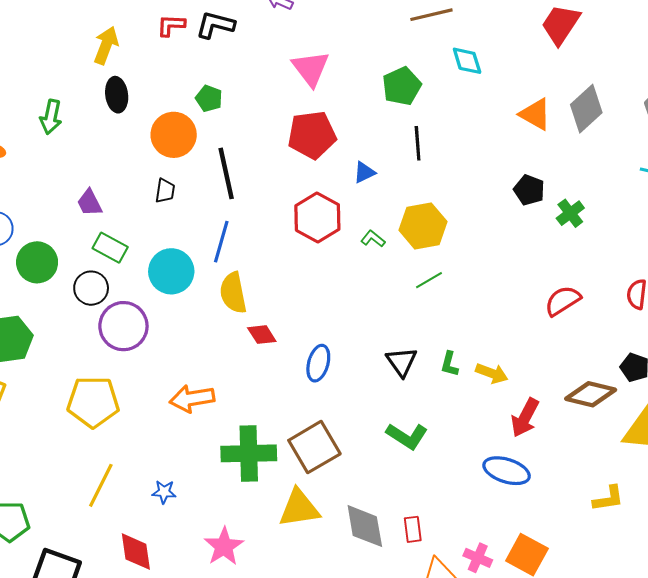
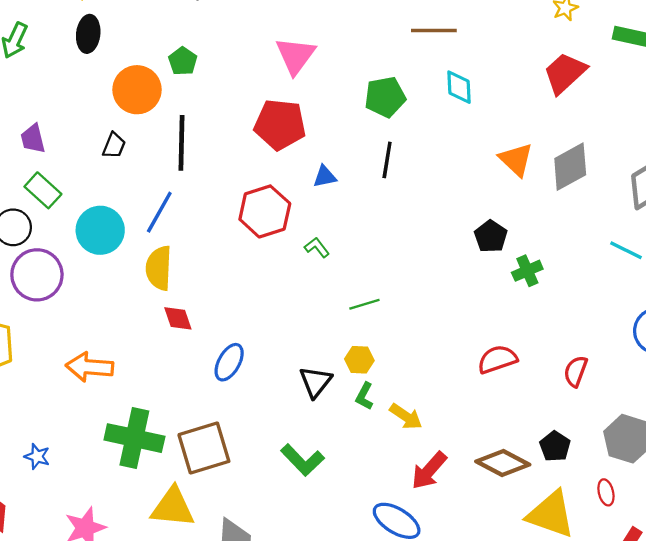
yellow hexagon: (423, 226) -> (359, 360), moved, size x0.6

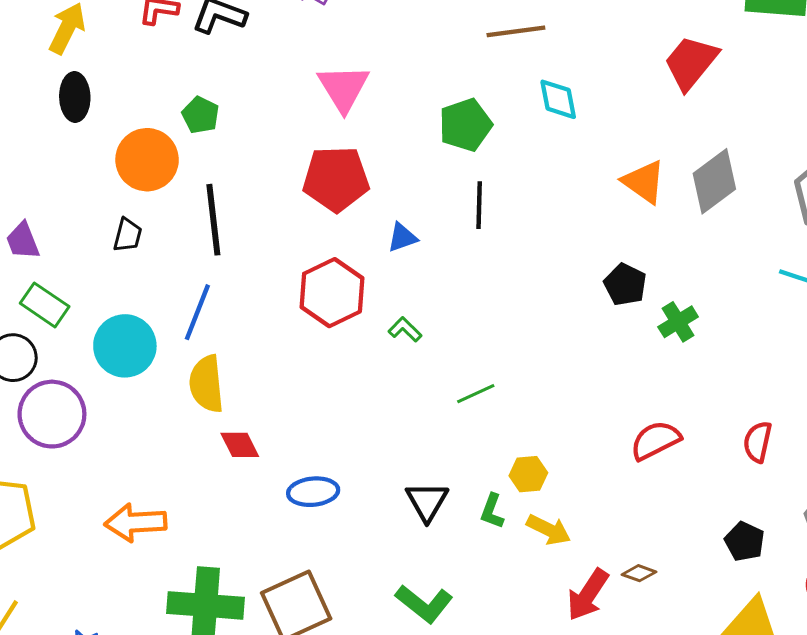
yellow hexagon: (359, 360) -> (528, 474), moved
blue ellipse: (229, 362) -> (313, 492), turned 63
brown diamond: (503, 463) -> (639, 573), moved, size x0.5

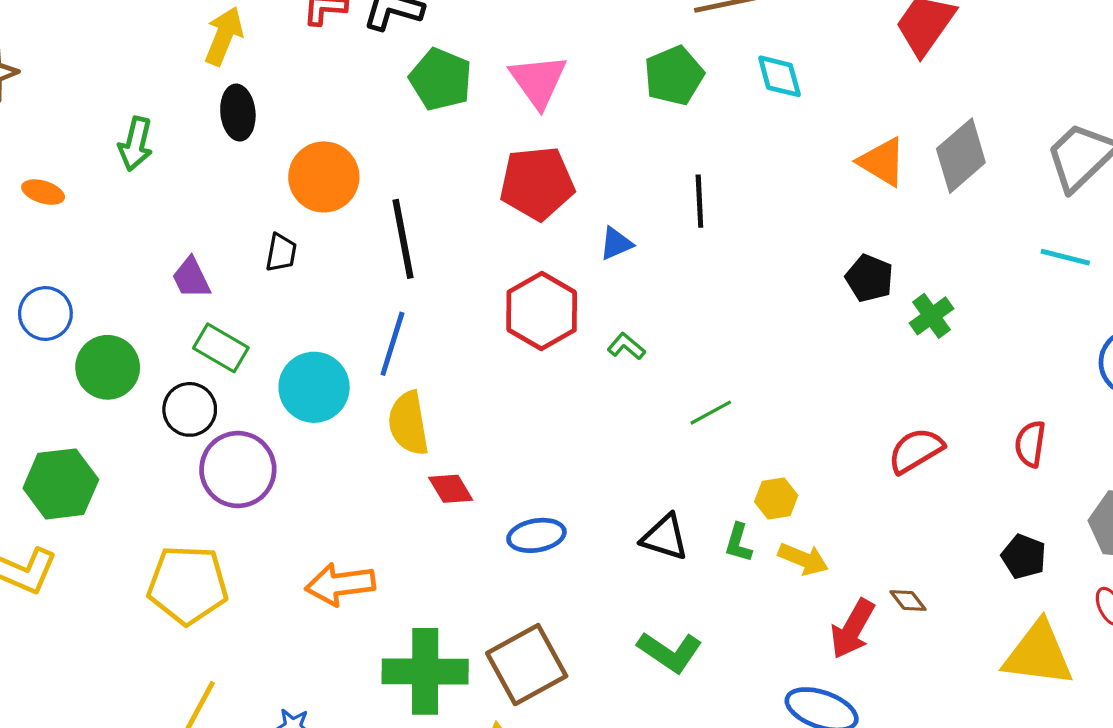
green pentagon: (200, 115) -> (441, 79), moved, size x1.5
green pentagon: (465, 125) -> (674, 76), moved
black trapezoid: (128, 235) -> (281, 253), moved
black triangle: (427, 501) -> (665, 537), turned -39
brown diamond: (639, 573) -> (908, 601), turned 36

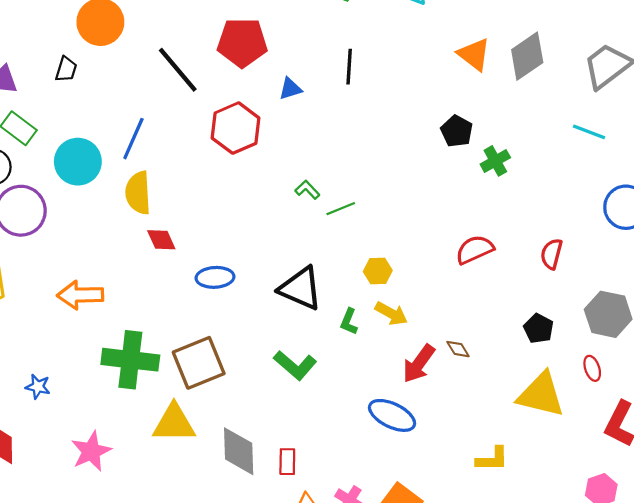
black line: (403, 239) -> (178, 70), moved, turned -36
green L-shape: (626, 346) -> (307, 190), moved
black triangle: (665, 537) -> (301, 288), size x1.4
green L-shape: (738, 543) -> (349, 322), moved

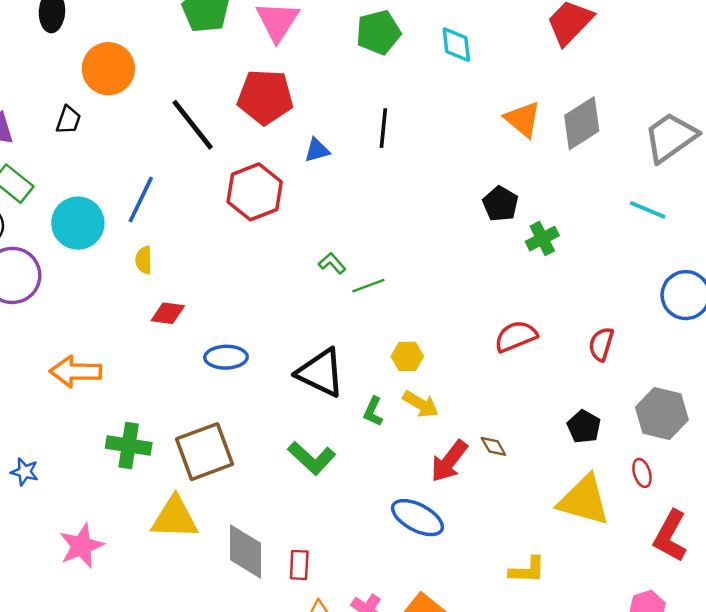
yellow semicircle: (138, 193) -> (144, 260), size x0.6
red diamond: (161, 240) -> (168, 313), turned -60
green cross: (130, 360) -> (129, 445), size x0.7

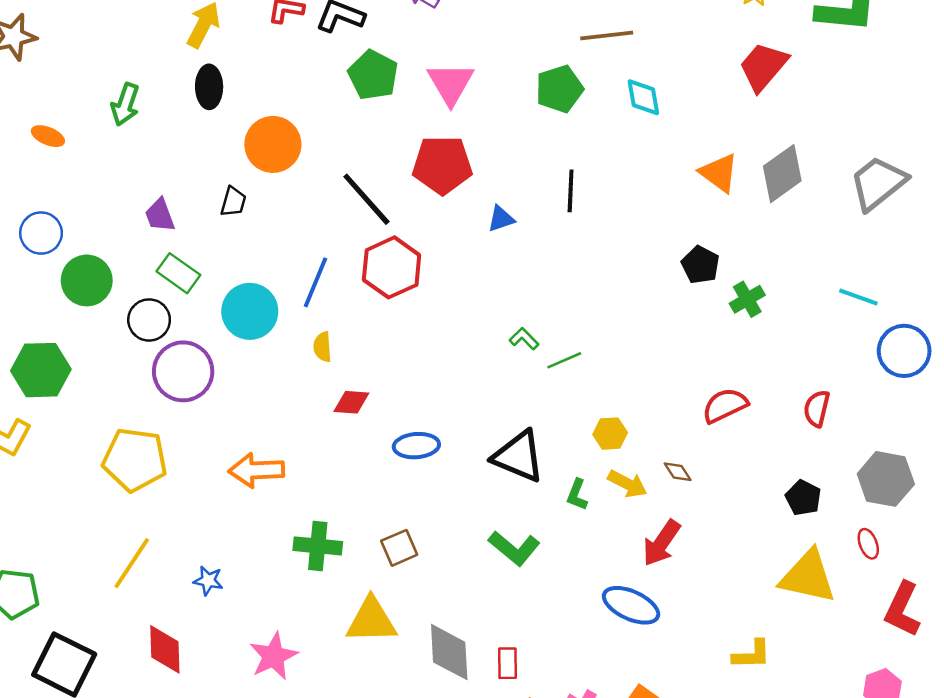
red hexagon: (255, 192) -> (392, 267), moved
cyan line: (648, 210) -> (858, 297), moved
brown diamond: (493, 446) -> (678, 472), moved
brown square: (204, 452) -> (399, 548), size x0.6

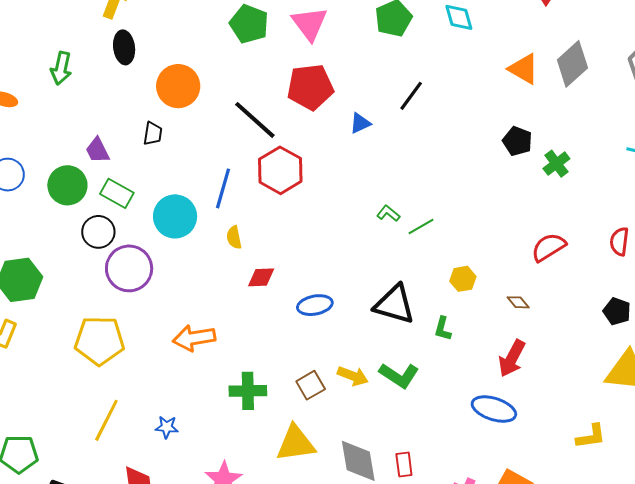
black line: (571, 191) -> (411, 96), turned 40
green circle: (87, 280) -> (67, 185), moved
yellow arrow: (627, 484) -> (353, 376), moved

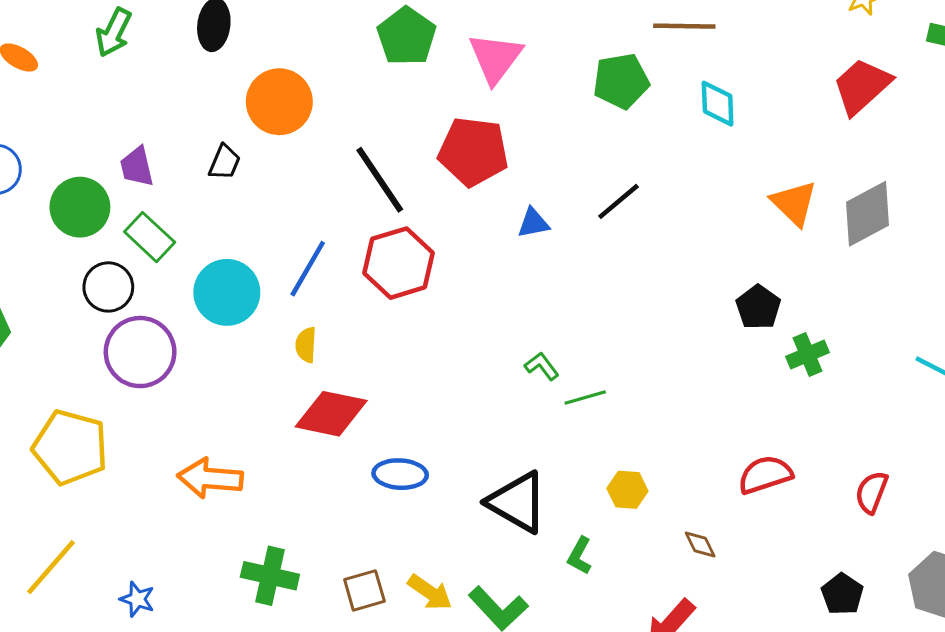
red diamond: (261, 277) -> (331, 414), size x1.6

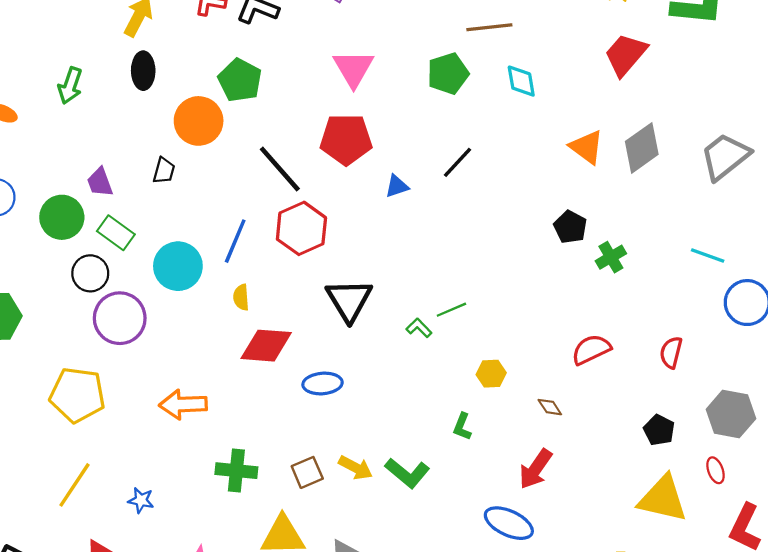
green pentagon: (406, 36) -> (240, 80), moved
green L-shape: (542, 366) -> (419, 328), moved
black triangle: (517, 502) -> (349, 300), moved, turned 36

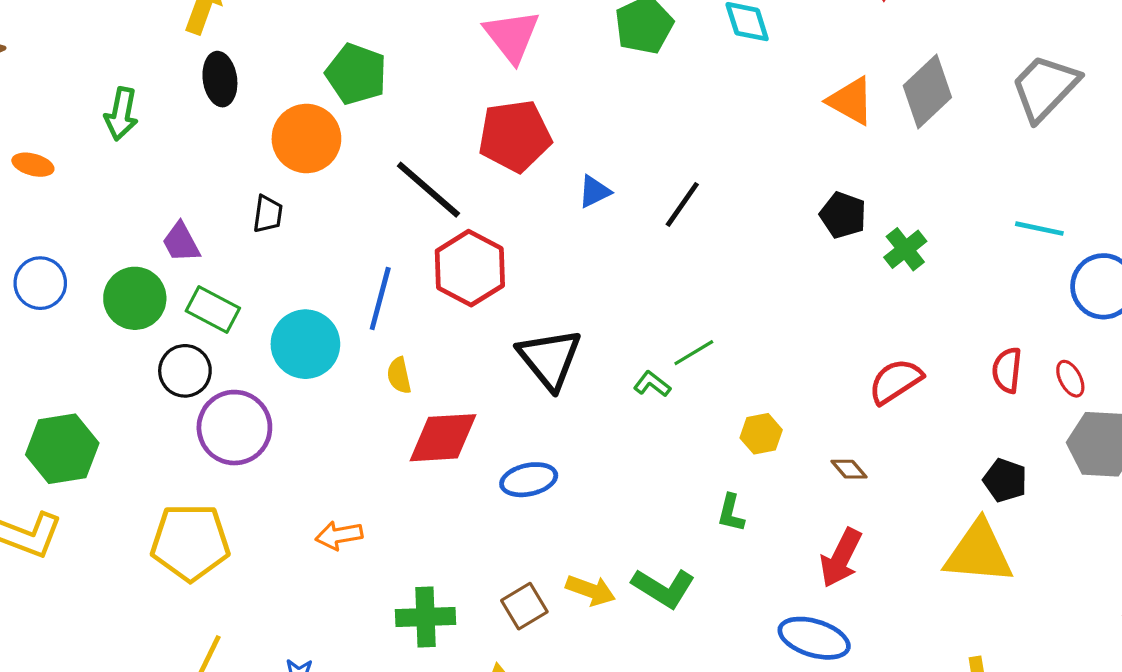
black line: (457, 162) -> (682, 204), moved
orange arrow: (183, 404) -> (339, 535), size x0.7
red ellipse: (715, 470) -> (1070, 379), moved
yellow triangle: (663, 499) -> (979, 553), moved

